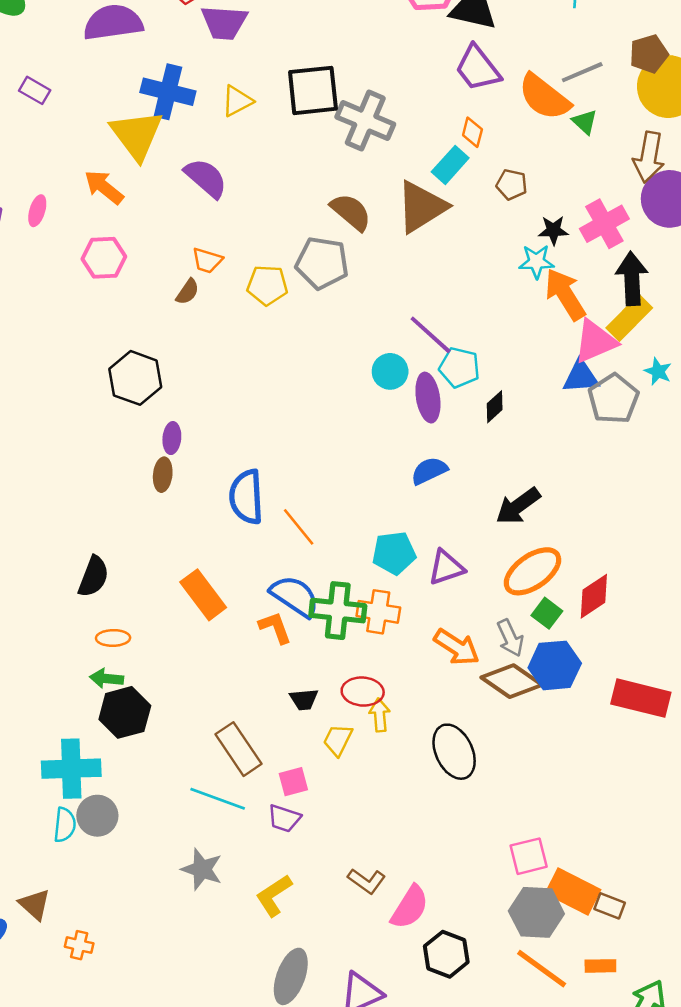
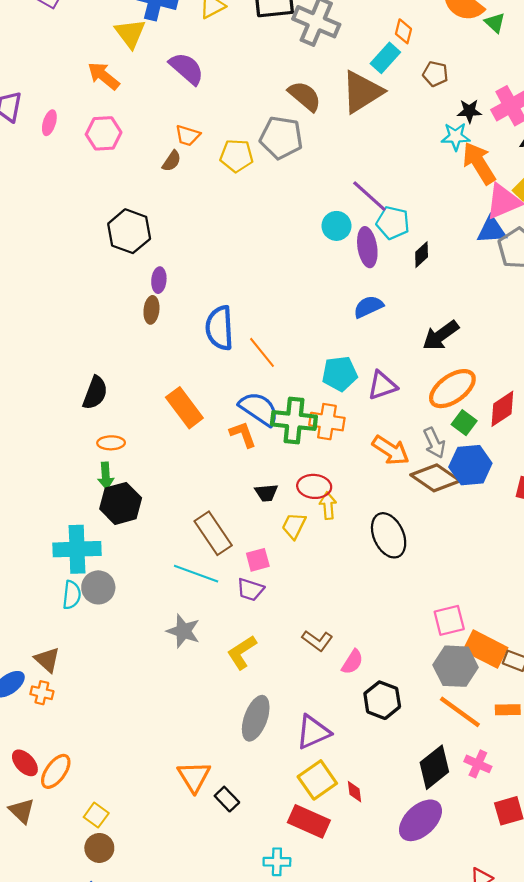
yellow triangle: (137, 135) -> (130, 33), size x0.7
pink ellipse: (37, 211) -> (49, 123), moved
green arrow: (107, 678) -> (106, 476), turned -100
pink semicircle: (410, 907) -> (352, 662), size x0.7
orange cross: (79, 945) -> (42, 693), moved

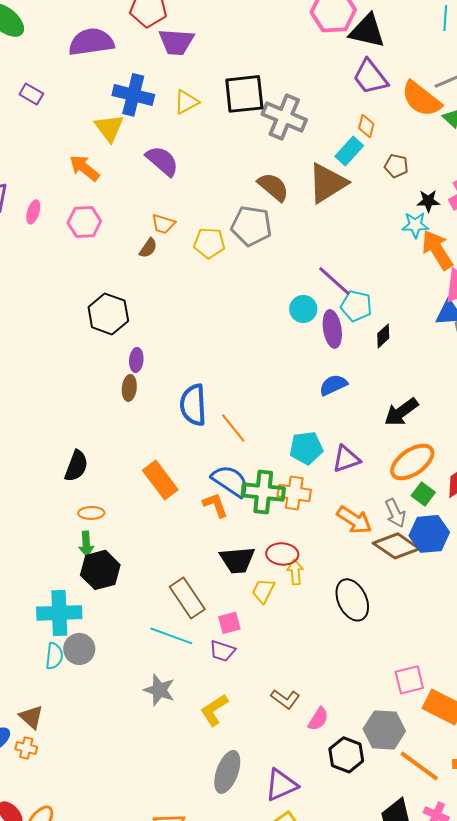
black trapezoid: (266, 493) -> (237, 560), size x1.6
gray hexagon: (456, 666) -> (384, 730), moved

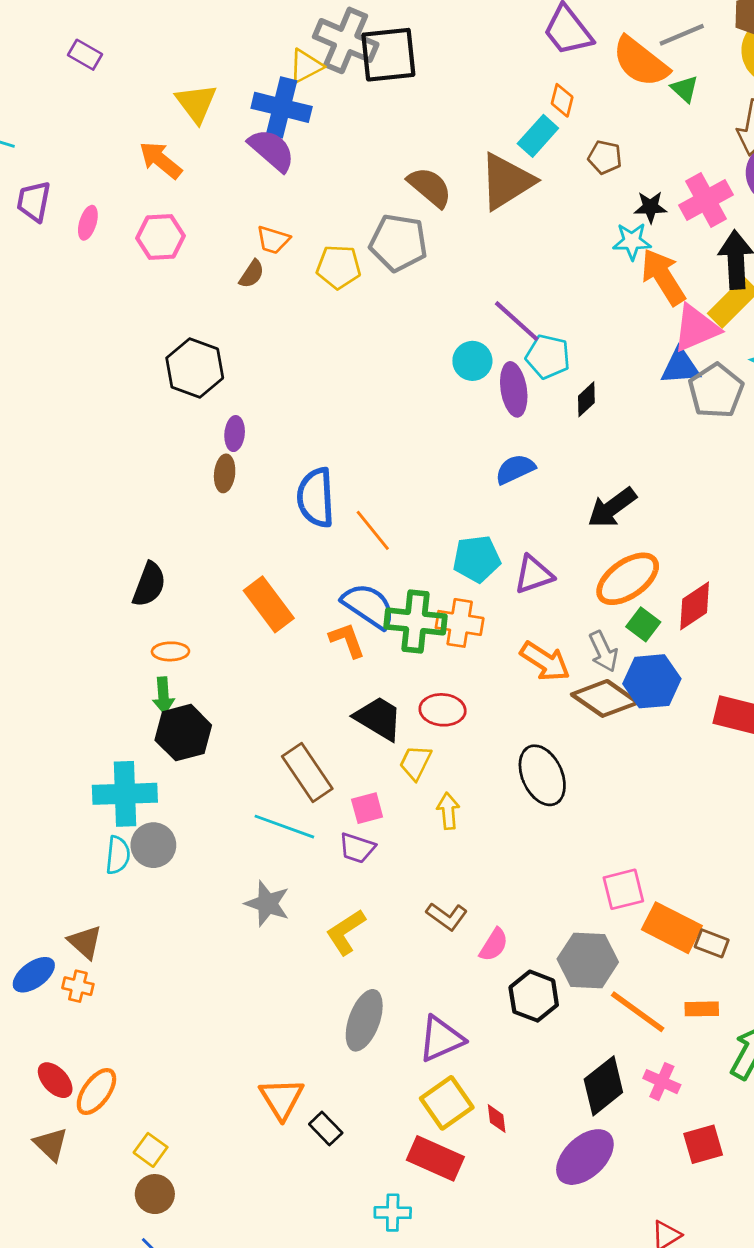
blue cross: (133, 95) -> (282, 107), moved
gray cross: (284, 117) -> (346, 40), moved
black trapezoid: (237, 560) -> (378, 718), turned -144
yellow arrow: (295, 572) -> (448, 811), moved

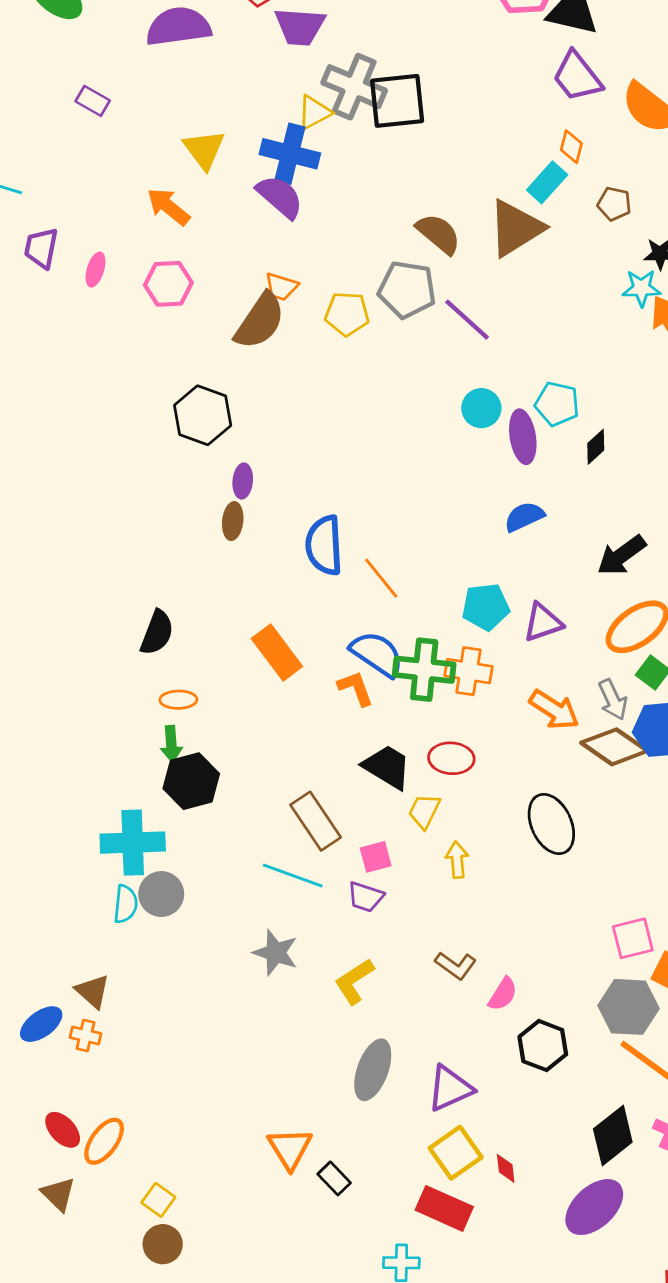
brown semicircle: (252, 274) -> (260, 321), size x2.0
purple line: (517, 321) -> (467, 320), moved
gray hexagon: (588, 960) -> (629, 1007), moved

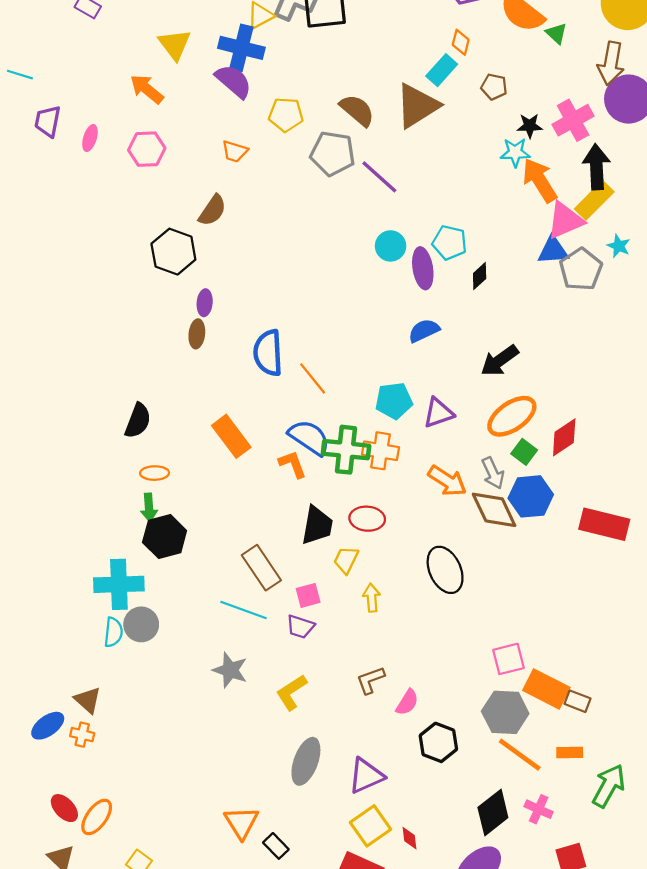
yellow pentagon: (347, 314) -> (286, 115), moved
brown semicircle: (260, 321) -> (212, 210), moved, size x0.7
brown diamond: (614, 747) -> (494, 510), turned 30
black trapezoid: (387, 767) -> (317, 525), turned 69
brown L-shape: (456, 965) -> (370, 680), turned 124

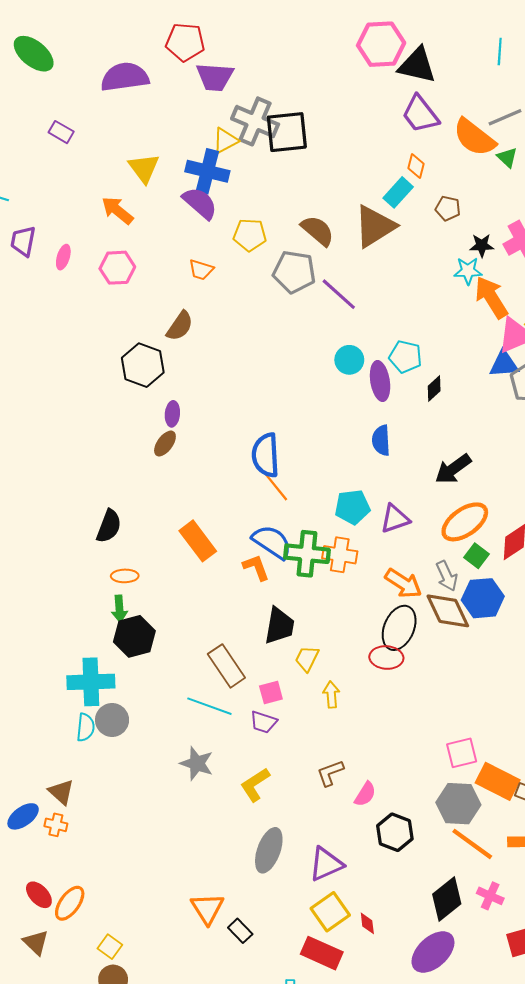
blue semicircle: (424, 331) -> (381, 440), turned -68
brown ellipse: (197, 334) -> (165, 444), turned 30
blue semicircle: (268, 353) -> (266, 455), moved
red ellipse: (367, 519) -> (386, 657), moved
black ellipse: (445, 570) -> (399, 628), moved, turned 48

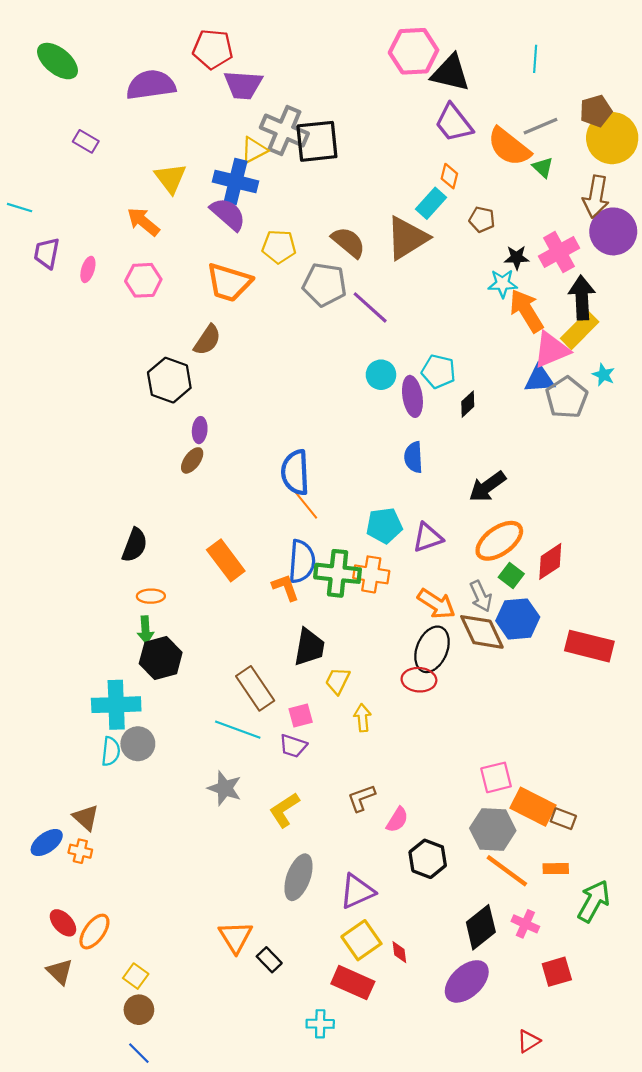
orange trapezoid: (201, 270) -> (229, 282), size x1.8
blue semicircle: (272, 542) -> (302, 561), turned 60

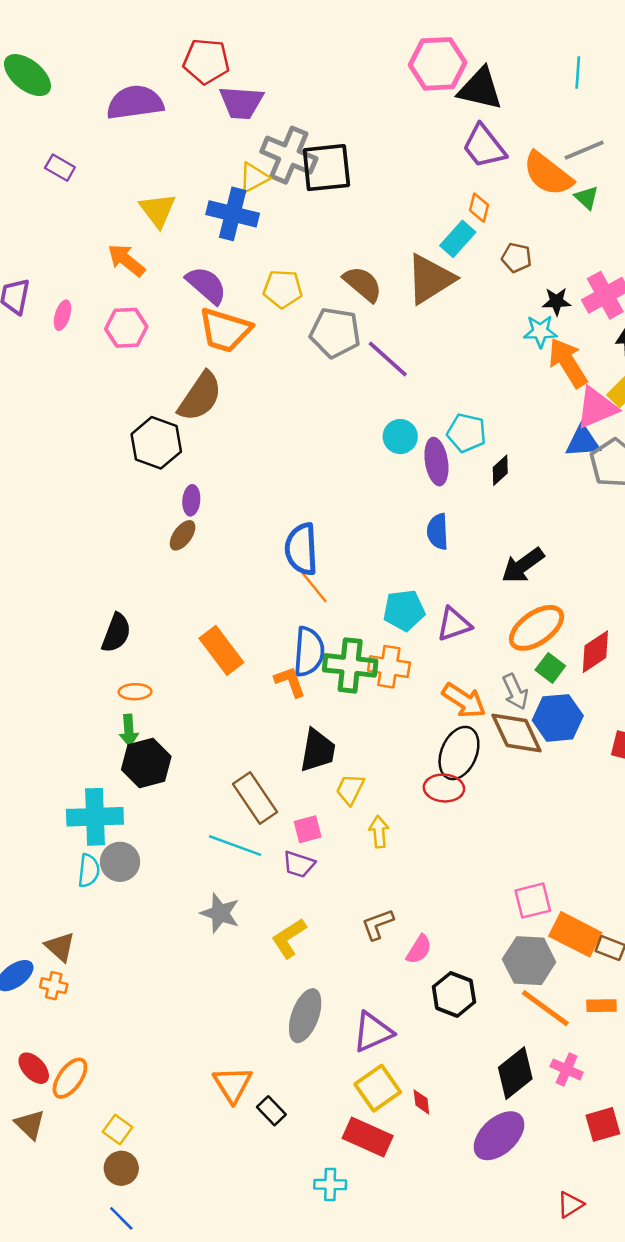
purple semicircle: (228, 214) -> (206, 285), moved
brown semicircle: (207, 340) -> (200, 397), size x1.4

